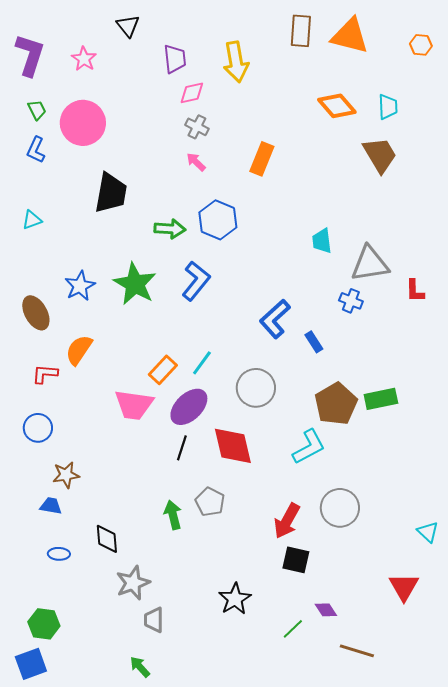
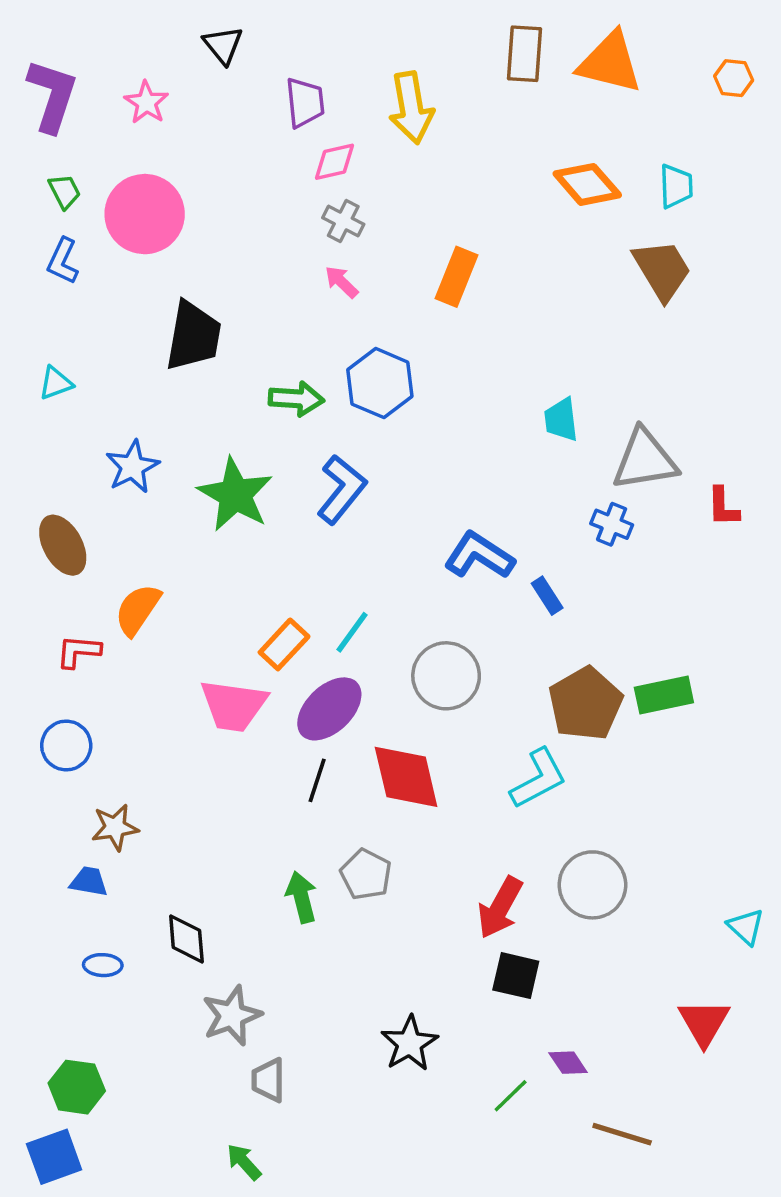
blue star: (80, 286) -> (132, 467), moved
blue L-shape: (275, 319) -> (479, 556), turned 75

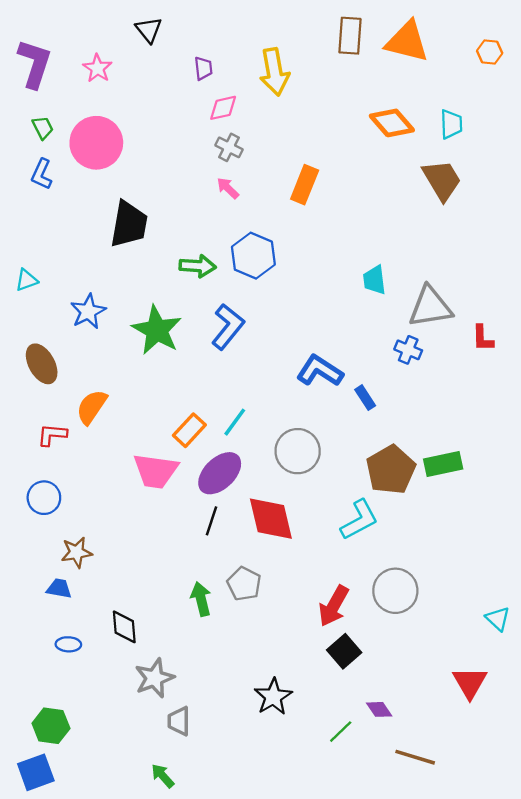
purple trapezoid: (305, 103) -> (203, 68), size x0.7
cyan triangle: (56, 383) -> (26, 280), moved
black square: (516, 976) -> (344, 651), turned 36

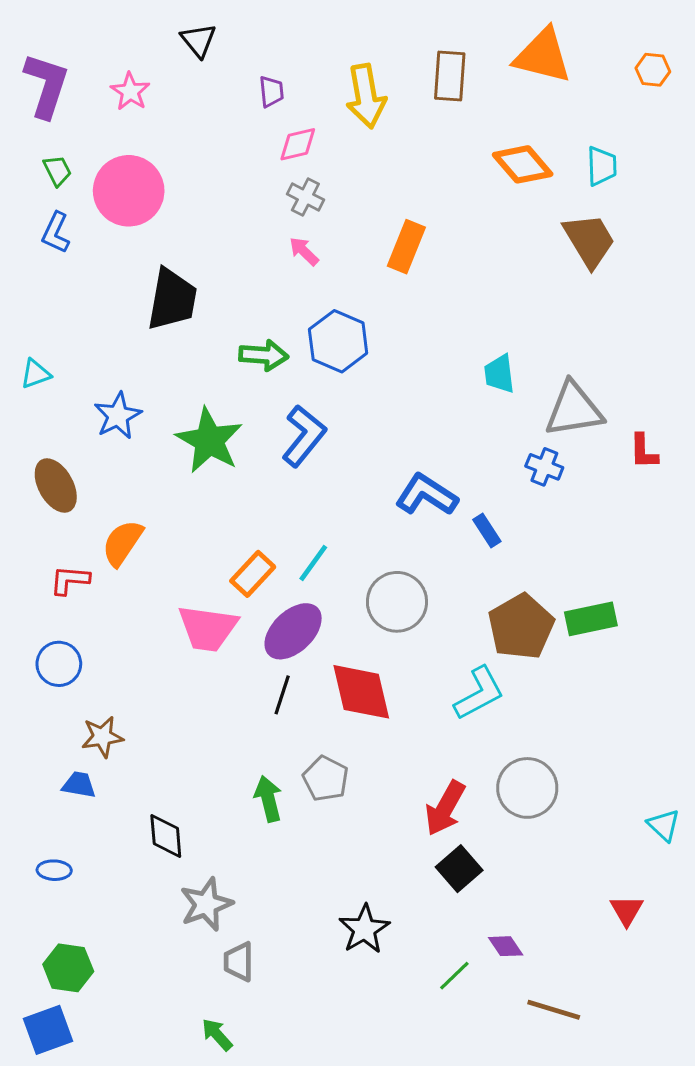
brown rectangle: (350, 36) -> (450, 76), moved
blue ellipse: (68, 644) -> (54, 870), moved
red triangle: (470, 683) -> (627, 910), size x0.7

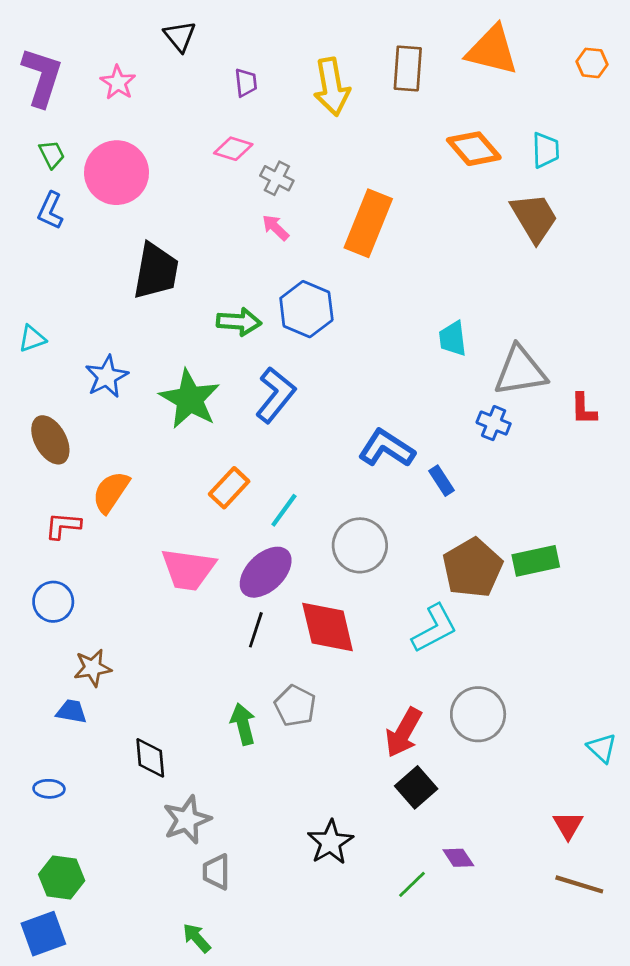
pink diamond: (298, 144) -> (233, 149), moved, turned 30
orange rectangle: (406, 247) -> (368, 223), size x1.4
orange rectangle: (253, 574) -> (229, 488), moved
brown line: (554, 1010) -> (579, 884), moved

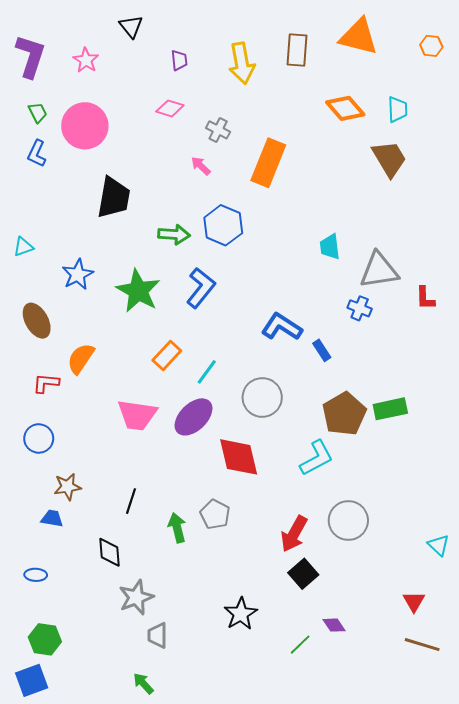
gray cross: (277, 178) -> (218, 130), moved
black line: (256, 630) -> (131, 501), moved

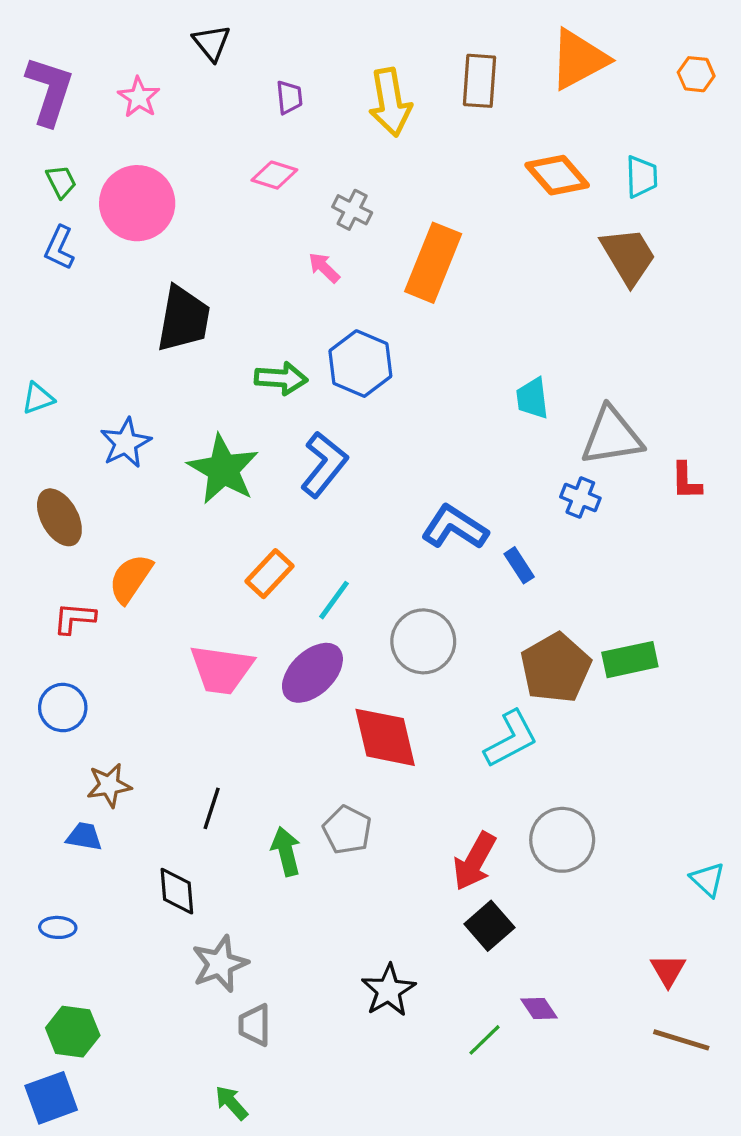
orange triangle: (359, 37) -> (579, 59), turned -42

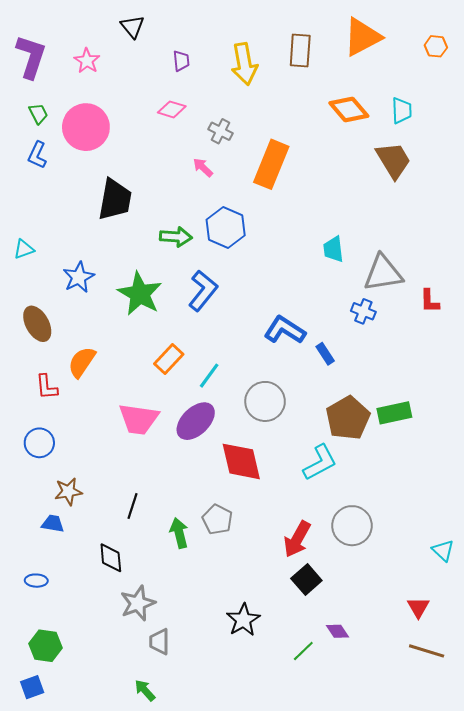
red L-shape: (74, 618) -> (47, 387), turned -100
blue square: (51, 1098) -> (32, 687), size x0.7

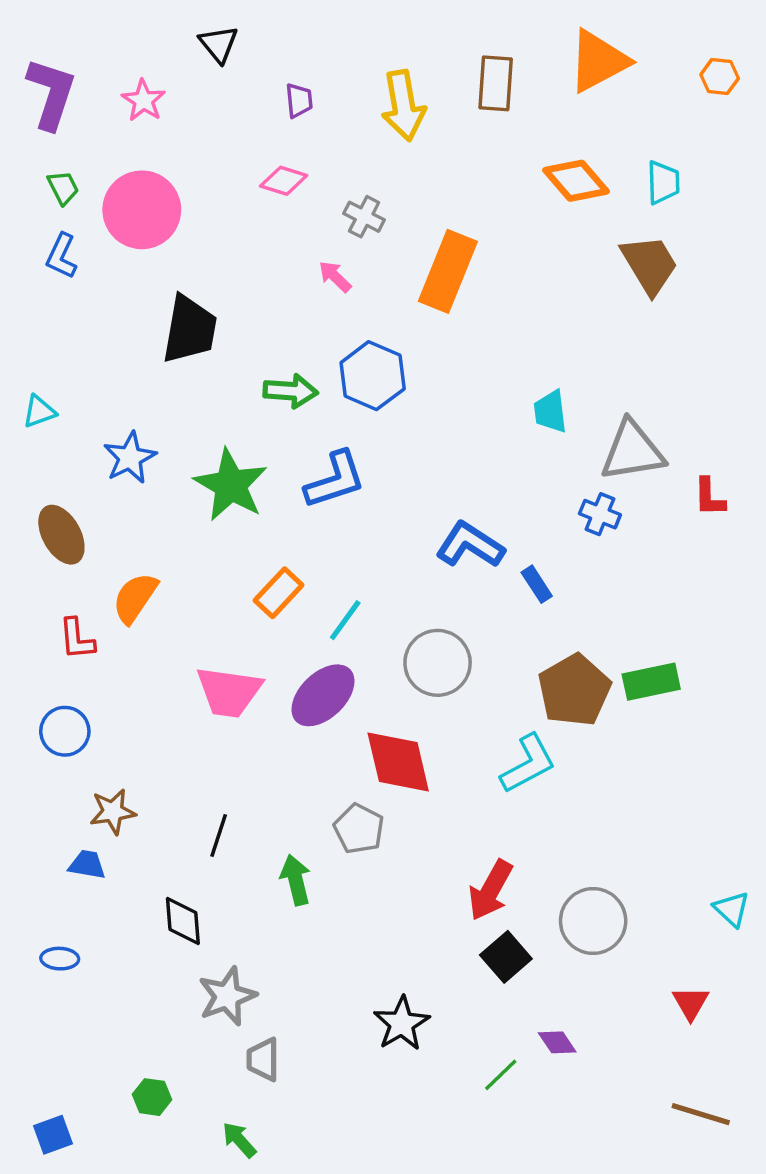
blue L-shape: (203, 291) -> (335, 480), turned 33
gray pentagon: (217, 519) -> (359, 829), moved
gray circle: (352, 526) -> (593, 921), moved
green hexagon: (46, 646) -> (152, 1097), moved, size x0.7
brown line: (427, 651) -> (701, 1114), moved

